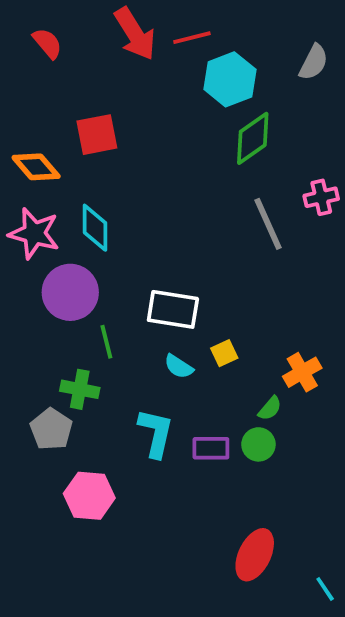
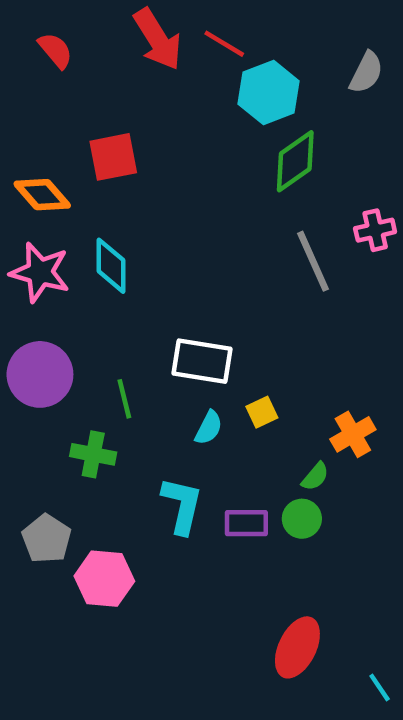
red line: (192, 38) -> (224, 44), turned 45
purple circle: (70, 292) -> (40, 374), moved
cyan semicircle: (179, 366) -> (209, 428), turned -96
gray pentagon: (51, 429) -> (47, 539), moved

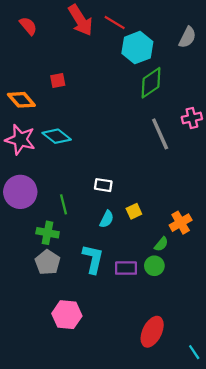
red square: (113, 157) -> (58, 80), size x0.6
cyan diamond: (111, 266) -> (57, 136), turned -52
white rectangle: (202, 361) -> (103, 185), size x0.6
gray pentagon: (47, 539) -> (48, 262), moved
pink hexagon: (104, 579) -> (67, 315), moved

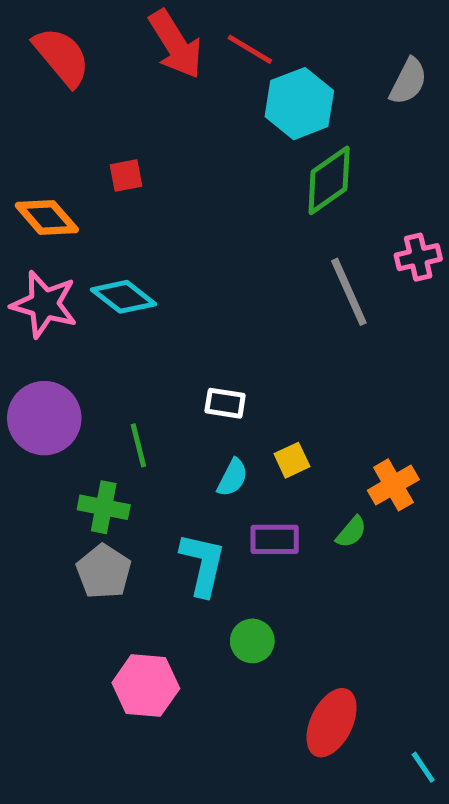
red semicircle: (28, 26) -> (62, 57), size x1.5
green circle: (154, 266) -> (252, 641), moved
purple rectangle: (126, 268) -> (275, 539), moved

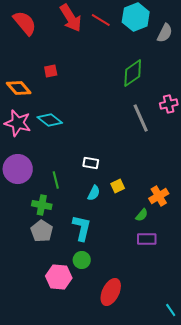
cyan hexagon: (299, 104) -> (136, 17), moved
purple rectangle: (275, 539) -> (147, 239), moved
green circle: (252, 641) -> (82, 260), moved
red ellipse: (332, 723) -> (111, 292), moved

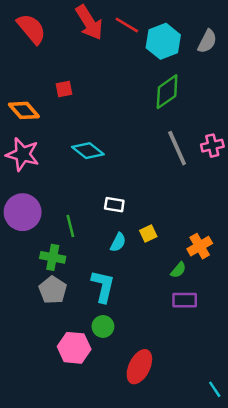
cyan hexagon: (136, 17) -> (163, 41), moved
pink cross: (169, 104) -> (212, 146), moved
cyan diamond: (50, 120) -> (88, 151), moved

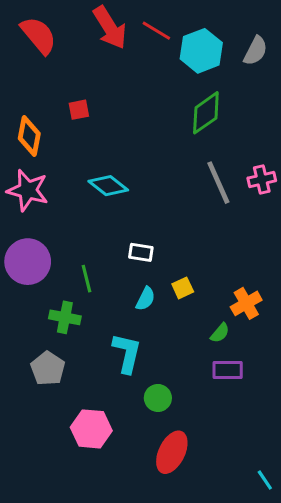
orange diamond: (24, 110) -> (29, 136), turned 52
gray pentagon: (53, 290) -> (48, 369), moved
green circle: (103, 326) -> (158, 398), moved

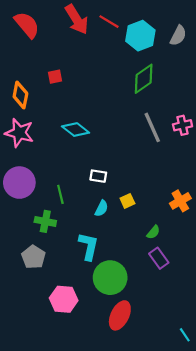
orange cross: (246, 303) -> (180, 201), moved
purple rectangle: (228, 370) -> (159, 258), turned 54
green circle: (158, 398) -> (110, 278), size x1.8

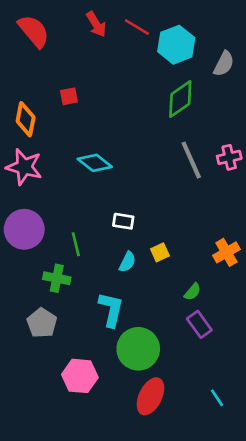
red arrow: (77, 19) -> (96, 24), size x0.7
gray semicircle: (178, 36) -> (224, 64), moved
cyan line: (185, 335) -> (217, 398), moved

